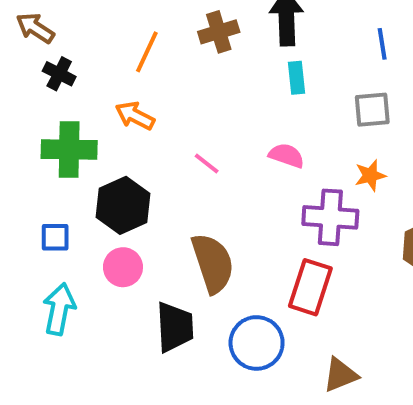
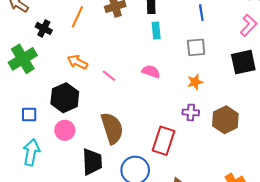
black cross: (59, 74) -> (44, 28), moved
orange arrow: (135, 116) -> (77, 62), moved
green cross: (69, 150) -> (23, 59), moved, turned -32
purple cross: (330, 217) -> (191, 112), moved, size x0.6

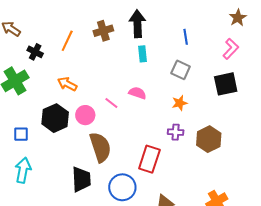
gray square: (196, 47) -> (181, 70), turned 30
pink line: (109, 76) -> (111, 103), moved
pink circle: (65, 130) -> (85, 115), moved

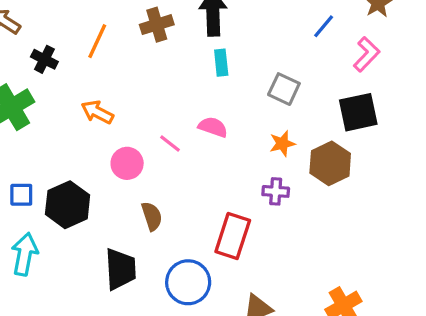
blue line: (186, 37) -> (324, 26), moved, turned 49
black hexagon: (55, 118) -> (68, 205), moved
brown hexagon: (209, 139) -> (330, 163), moved
brown semicircle: (100, 147) -> (152, 216), size x0.6

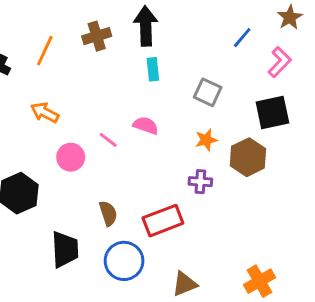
brown semicircle: (152, 216) -> (108, 213), moved
red rectangle: (233, 236) -> (163, 221), turned 51

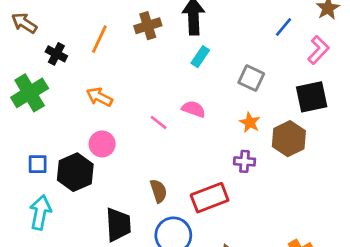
cyan rectangle: (153, 69) -> (200, 57), turned 40
orange star: (206, 140) -> (250, 122), turned -30
pink circle: (71, 157) -> (102, 144), moved

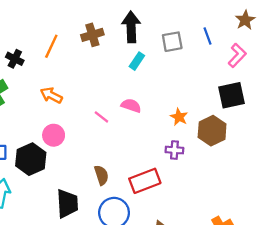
blue line: (283, 27) -> (208, 36), turned -60
gray square: (251, 78) -> (172, 42), moved, turned -35

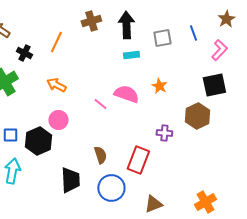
brown cross: (92, 35) -> (91, 21), moved
cyan rectangle: (137, 61) -> (131, 55), turned 49
pink semicircle: (131, 106) -> (126, 94), size x1.4
orange star: (179, 117) -> (159, 86), moved
red rectangle: (145, 181) -> (138, 160), turned -48

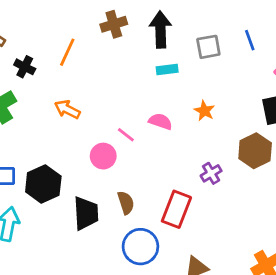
pink semicircle: (126, 94) -> (160, 121), size x0.7
pink circle: (58, 120) -> (103, 156), moved
purple cross: (164, 133) -> (211, 173), turned -35
black trapezoid: (70, 180) -> (86, 213), moved

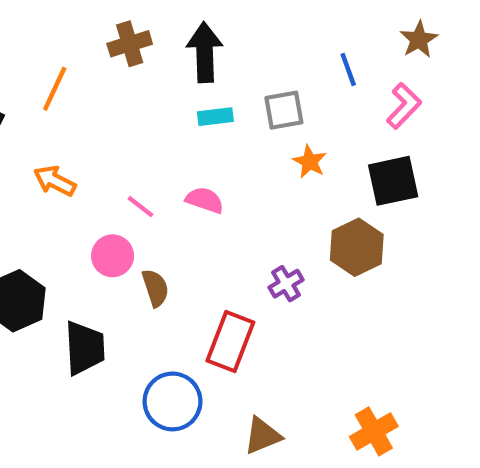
gray square: (208, 47) -> (284, 110), moved
orange star: (204, 111) -> (310, 162), moved
pink line: (126, 135) -> (140, 207), moved
brown semicircle: (126, 203) -> (155, 288), moved

